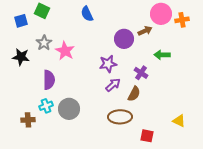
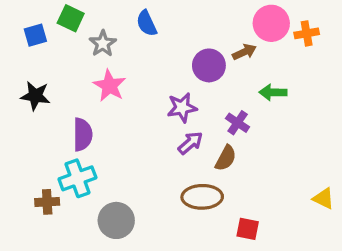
gray star: (44, 43) -> (103, 44), moved
cyan cross: (46, 106) -> (77, 178), size x1.5
gray circle: (69, 109) -> (116, 220), moved
yellow triangle: (179, 121) -> (323, 199), moved

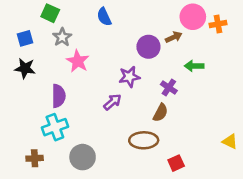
blue square: (35, 35) -> (25, 38), moved
gray star: (103, 44) -> (62, 37), moved
purple arrow: (190, 143) -> (113, 102), moved
brown cross: (47, 202) -> (35, 158), moved
red square: (248, 229) -> (176, 163), turned -35

